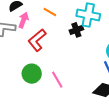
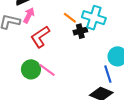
orange line: (50, 12) -> (70, 18), moved
pink line: (57, 80) -> (47, 70), moved, turned -30

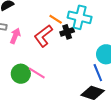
pink arrow: (29, 15) -> (15, 36), moved
red L-shape: (40, 37) -> (43, 36), moved

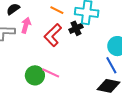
orange line: (56, 19) -> (57, 10), moved
pink arrow: (15, 36) -> (26, 25), moved

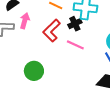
pink line: (51, 73) -> (75, 45), moved

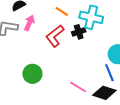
pink line: (75, 45) -> (78, 87), moved

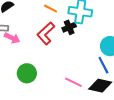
pink arrow: (29, 23) -> (12, 38), moved, turned 98

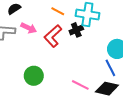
pink arrow: (12, 38) -> (29, 28), moved

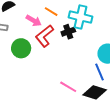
pink arrow: (29, 28) -> (34, 21), moved
green circle: (34, 76) -> (21, 48), moved

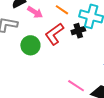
pink arrow: (34, 21) -> (35, 12), moved

